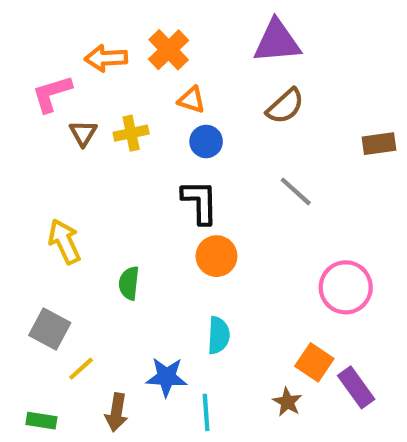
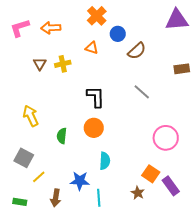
purple triangle: (277, 41) -> (177, 20), moved
orange cross: (169, 50) -> (97, 16), moved
pink L-shape: (52, 94) -> (20, 28), moved
blue circle: (206, 141) -> (118, 34), moved
orange circle: (217, 256) -> (94, 128), moved

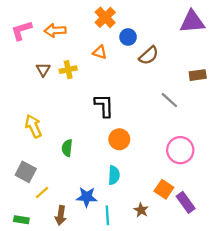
gray line: (142, 92) -> (169, 100), moved
orange circle: (94, 128) -> (119, 139), moved
brown star: (138, 193) -> (141, 210), moved

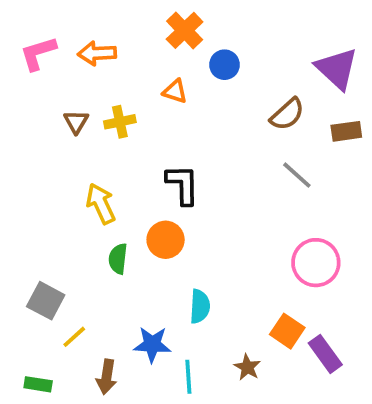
purple triangle: (192, 22) -> (337, 69), moved, turned 48
brown semicircle: (149, 55) -> (287, 114), moved
yellow arrow: (33, 126) -> (101, 204), moved
orange circle: (119, 139) -> (166, 240), moved

